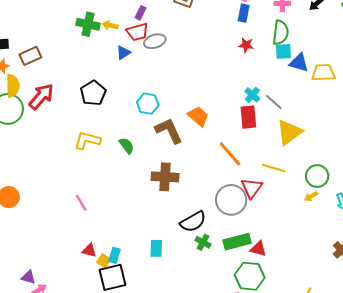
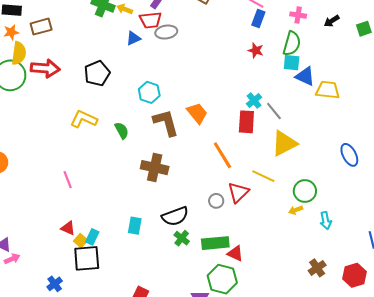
red arrow: (41, 96) -> (45, 68), turned 44
gray circle: (231, 200) -> (216, 201), size x0.5
cyan rectangle: (156, 248) -> (135, 226), moved

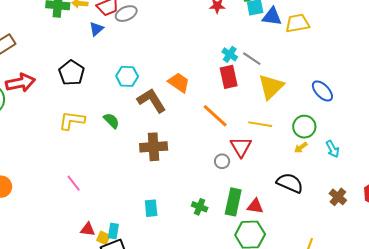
blue ellipse: (349, 155) -> (322, 91), moved
black semicircle: (175, 216) -> (290, 183), moved, turned -120
green rectangle: (215, 243) -> (233, 202), turned -56

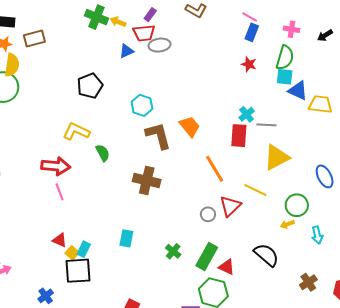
gray line: (252, 59) -> (266, 125), turned -48
red arrow: (21, 83) -> (56, 166), moved
green semicircle: (111, 121) -> (103, 153), moved

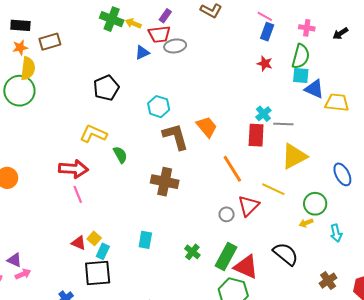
yellow square: (72, 253) -> (94, 238), moved
red triangle: (227, 267) -> (246, 267), size x1.5

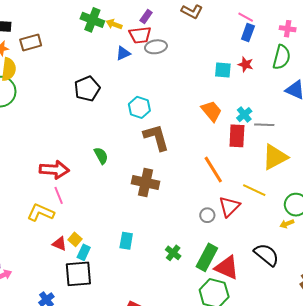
cyan square: (301, 75) -> (223, 70), moved
orange trapezoid: (207, 127) -> (211, 111), moved
yellow L-shape: (93, 134) -> (41, 212), moved

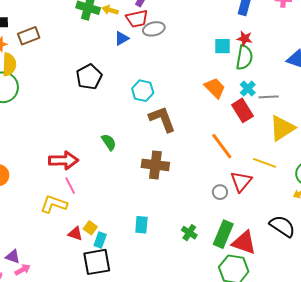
green semicircle: (282, 57) -> (244, 57), moved
red rectangle: (237, 136) -> (242, 110), turned -30

